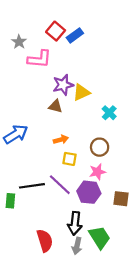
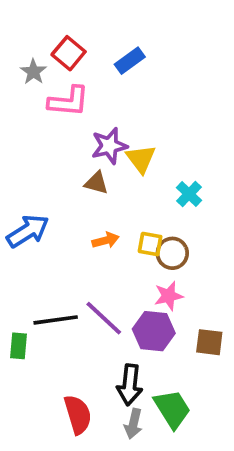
red square: (56, 31) -> (69, 53), moved
yellow triangle: (81, 92) -> (141, 159), turned -42
yellow square: (69, 159) -> (150, 244), moved

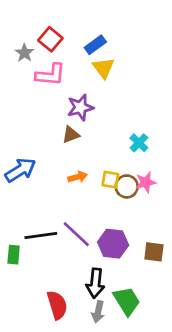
yellow triangle: (141, 159) -> (104, 68), moved
brown triangle: (96, 183) -> (71, 135), turned -36
pink star: (169, 296) -> (146, 182), moved

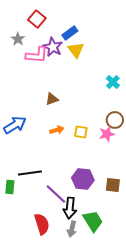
red square: (50, 39) -> (37, 19), moved
purple star: (80, 107) -> (53, 47), moved, turned -30
cyan cross: (139, 143) -> (113, 82), moved
brown circle: (127, 186) -> (115, 120), moved
purple line: (76, 234) -> (56, 194), moved

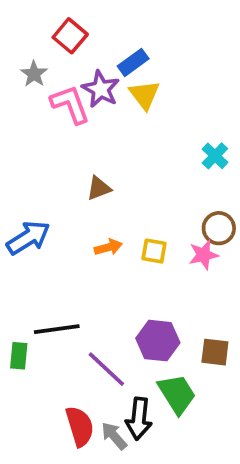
pink L-shape: (37, 55) -> (70, 104), turned -115
black arrow: (70, 208) -> (139, 419), moved
green trapezoid: (93, 221) -> (177, 394), moved
gray arrow: (72, 229) -> (114, 436), moved, turned 126

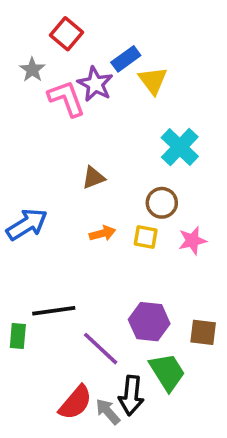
yellow triangle: (144, 95) -> (153, 80), moved
cyan cross: (215, 156) -> (180, 147), moved, size x1.5
brown circle: (219, 228) -> (162, 203), moved
red semicircle: (80, 426) -> (75, 403), turned 57

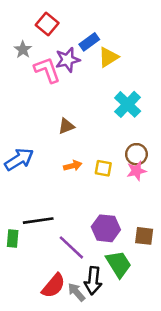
yellow triangle: (153, 80) -> (108, 57), turned 35
purple star: (95, 84) -> (68, 60), turned 30
brown circle: (162, 203) -> (136, 154), moved

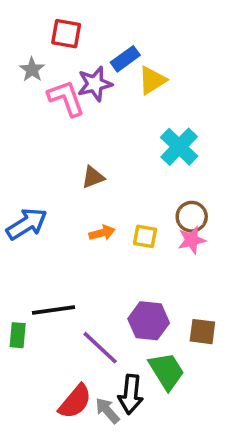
red square: (47, 24) -> (66, 34), turned -30

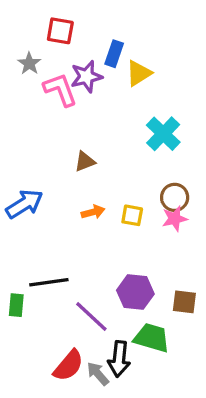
blue rectangle: (125, 59) -> (114, 54), turned -35
green trapezoid: (167, 371) -> (152, 338), turned -42

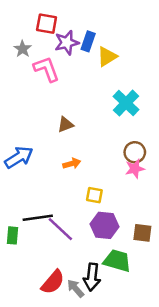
purple star: (86, 77) -> (67, 43), moved
yellow square: (132, 215) -> (94, 195), moved
purple line: (91, 317) -> (60, 229), moved

